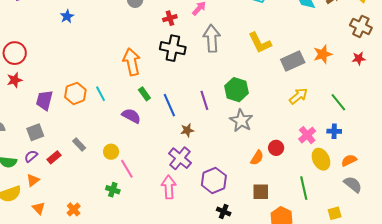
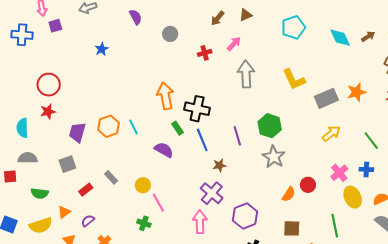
black cross: (173, 48) -> (197, 109), moved
purple semicircle: (31, 156) -> (88, 221), moved

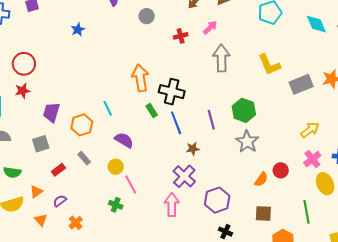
orange hexagon: (109, 126) -> (82, 125), moved
yellow arrow: (331, 133) -> (310, 130), moved
purple semicircle: (164, 150) -> (124, 140), moved

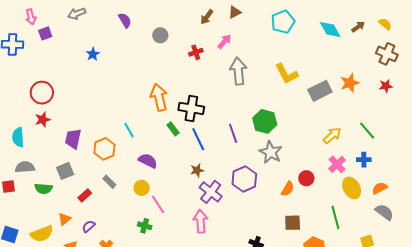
brown star: (193, 149) -> (197, 170), moved
green semicircle: (12, 172) -> (44, 189), moved
purple hexagon: (217, 200) -> (244, 179), moved

